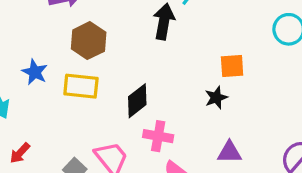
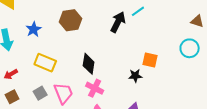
yellow rectangle: (81, 86) -> (45, 63), moved
black diamond: (137, 101) -> (89, 64), turned -60

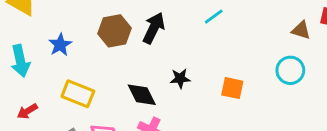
black arrow: (118, 22) -> (154, 28), moved
black diamond: (89, 64) -> (142, 95), turned -35
black star: (135, 76) -> (180, 78), moved

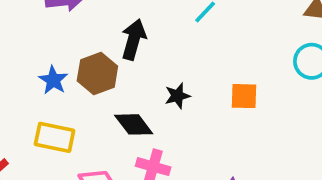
brown hexagon: (115, 31) -> (97, 74), moved
blue star: (60, 45) -> (53, 80), moved

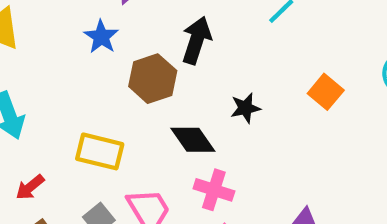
blue star: (53, 80) -> (101, 37), moved
orange square: (244, 96) -> (326, 92), moved, turned 36

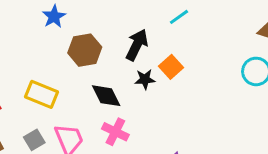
black arrow: (197, 40) -> (137, 45), moved
orange square: (326, 92) -> (171, 67), moved

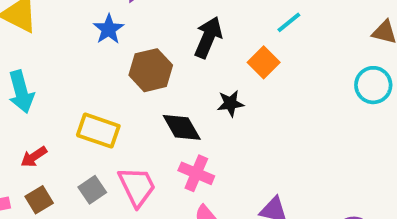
cyan line: (179, 17) -> (289, 22), moved
black arrow: (137, 45) -> (208, 37), moved
orange square: (171, 67) -> (264, 62), moved

